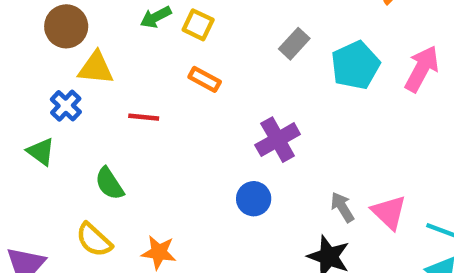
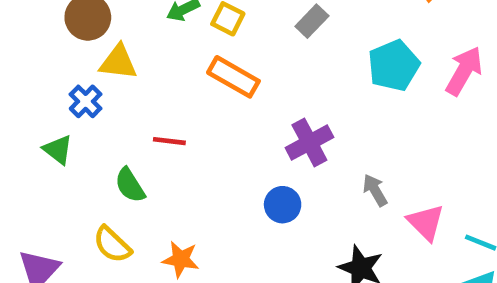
gray rectangle: (294, 44) -> (312, 21), moved
orange rectangle: (205, 79) -> (233, 77), size x1.5
red line: (144, 117) -> (169, 141), moved
gray arrow: (342, 207) -> (375, 190), moved

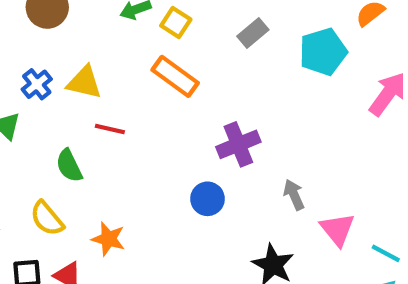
yellow triangle: (118, 62) -> (84, 82), moved
cyan pentagon: (394, 66) -> (323, 52), moved

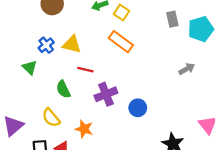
gray rectangle: (253, 33) -> (172, 19), moved, turned -63
purple cross: (238, 144) -> (106, 94), moved
gray arrow: (294, 195) -> (187, 69), moved, turned 84

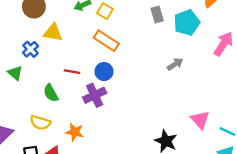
yellow triangle: (72, 44) -> (53, 33), moved
blue circle: (138, 108) -> (104, 71), moved
yellow semicircle: (51, 118) -> (40, 123), turned -30

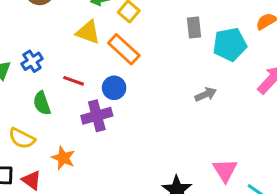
yellow triangle: (53, 33) -> (88, 32), moved
blue cross: (31, 49) -> (32, 61), moved

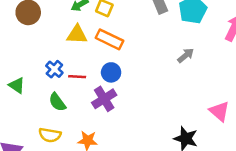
blue cross: (32, 61) -> (54, 69), moved

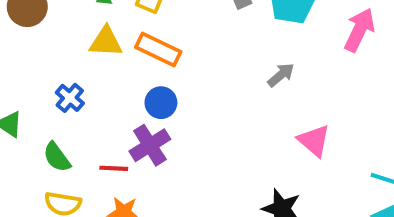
red line: (77, 77) -> (114, 168), moved
green semicircle: (57, 102) -> (57, 157), moved
pink triangle: (219, 111) -> (314, 141), moved

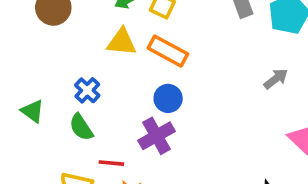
green semicircle: (57, 157) -> (81, 127), moved
red line: (114, 168) -> (111, 163), moved

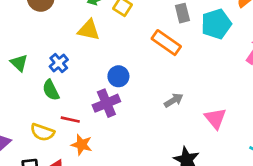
orange rectangle: (168, 51) -> (166, 43), moved
gray arrow: (276, 79) -> (174, 100), moved
green triangle: (32, 111) -> (19, 63), moved

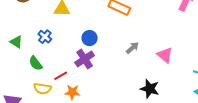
green semicircle: (51, 90) -> (36, 63), moved
red line: (70, 120) -> (61, 76), turned -32

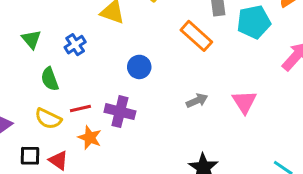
pink triangle: (165, 55) -> (244, 102), moved
purple cross: (85, 59) -> (120, 112), moved, turned 30

